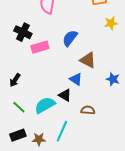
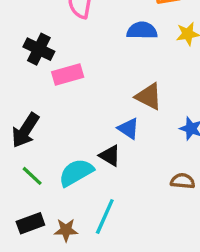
blue semicircle: (70, 38) -> (142, 31), moved, turned 54
black arrow: (15, 80) -> (25, 130), size x1.5
brown semicircle: (88, 110) -> (183, 181), moved

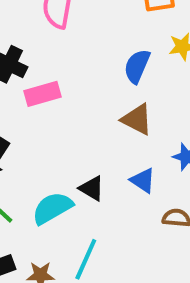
blue semicircle: (142, 31) -> (137, 66), moved, turned -68
blue triangle: (128, 129) -> (143, 180), moved

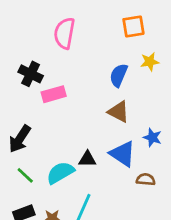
blue triangle: (143, 180) -> (123, 154), size x1.5
black triangle: (92, 188) -> (87, 159), turned -30

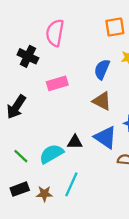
black cross: (31, 74) -> (28, 56), moved
pink rectangle: (54, 94) -> (57, 83), moved
black arrow: (20, 139) -> (16, 107), moved

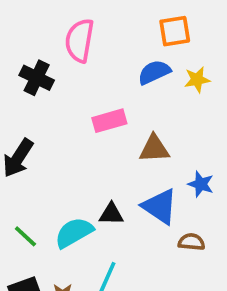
blue semicircle: (102, 69) -> (154, 72), moved, turned 42
pink rectangle: (57, 83) -> (109, 121), moved
brown triangle: (102, 101) -> (154, 149), turned -30

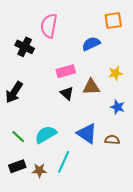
orange square: (175, 31) -> (113, 20), moved
yellow star: (197, 80) -> (115, 73), moved
blue triangle: (160, 206) -> (87, 133), moved
black triangle: (111, 214) -> (67, 93), moved, turned 40

